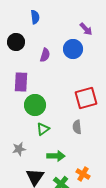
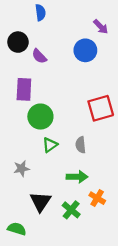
purple semicircle: (45, 55) -> (39, 56), moved, turned 120
gray semicircle: (77, 127) -> (81, 145), moved
green arrow: (56, 156) -> (77, 177), moved

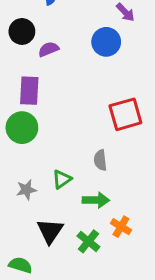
purple semicircle: (39, 56) -> (49, 49), turned 112
green circle: (40, 117) -> (22, 128), moved
green triangle: (50, 145) -> (62, 179), moved

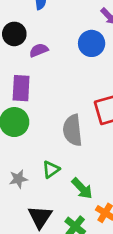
gray semicircle: (100, 160) -> (73, 130), moved, size x1.6
green arrow: (96, 200) -> (82, 188), turned 45

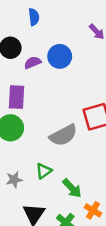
blue circle: (92, 43) -> (60, 56), moved
gray semicircle: (73, 130) -> (63, 135), turned -112

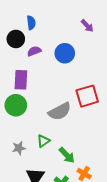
blue semicircle: (34, 17) -> (31, 23), moved
blue circle: (60, 56) -> (65, 53), moved

